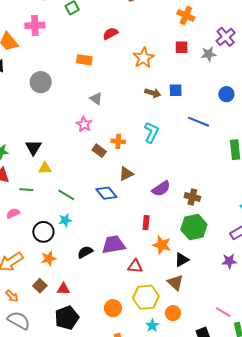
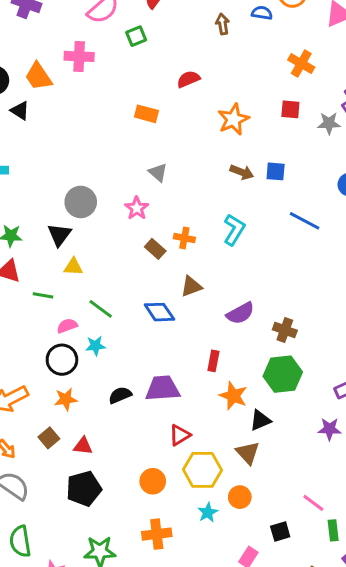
gray circle: (41, 82) -> (81, 202), moved
pink semicircle: (13, 213) -> (67, 326), moved
red triangle: (135, 266) -> (180, 435), moved, turned -42

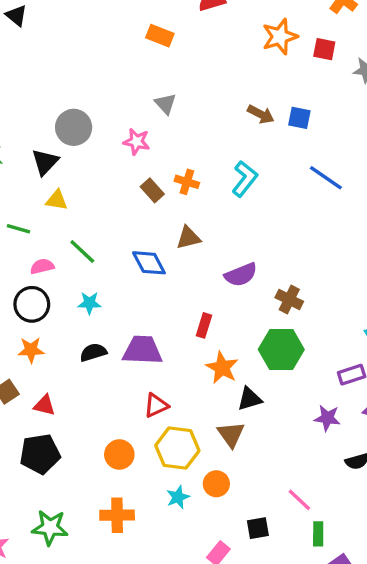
orange star: (233, 119) -> (280, 37), moved
pink star: (137, 208) -> (137, 142), turned -30
cyan star: (95, 346) -> (89, 303), moved

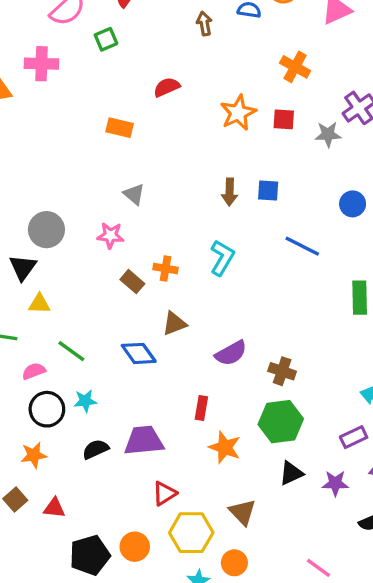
brown arrow: (261, 114) -> (230, 192), turned 72
black circle: (32, 304) -> (47, 409), moved
black triangle: (250, 399) -> (291, 473), moved
black pentagon: (40, 454) -> (90, 555), moved

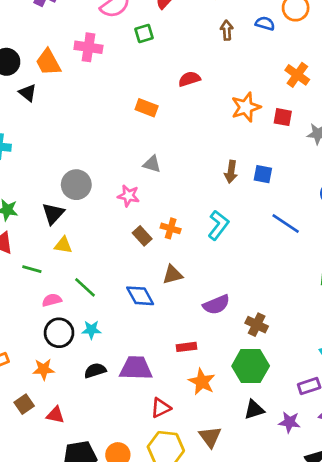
gray triangle: (134, 194) -> (152, 164), turned -30
red rectangle: (201, 408) -> (186, 347), turned 66
red triangle: (164, 493) -> (161, 408), moved

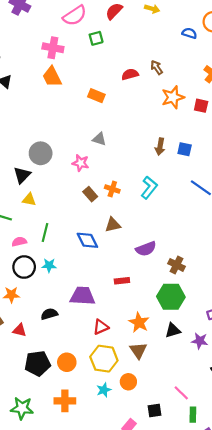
brown arrow: (227, 30) -> (157, 67), moved, turned -32
orange trapezoid: (48, 62) -> (52, 77), moved
green line: (85, 287) -> (45, 233), turned 60
black semicircle: (95, 371) -> (49, 314), moved
orange star: (202, 382) -> (139, 322), moved

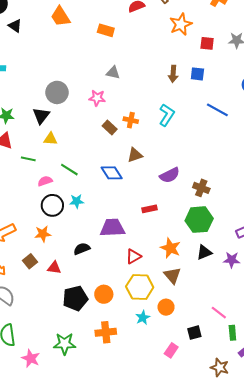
red square: (201, 106) -> (207, 43), moved
green line: (45, 233) -> (69, 170), turned -66

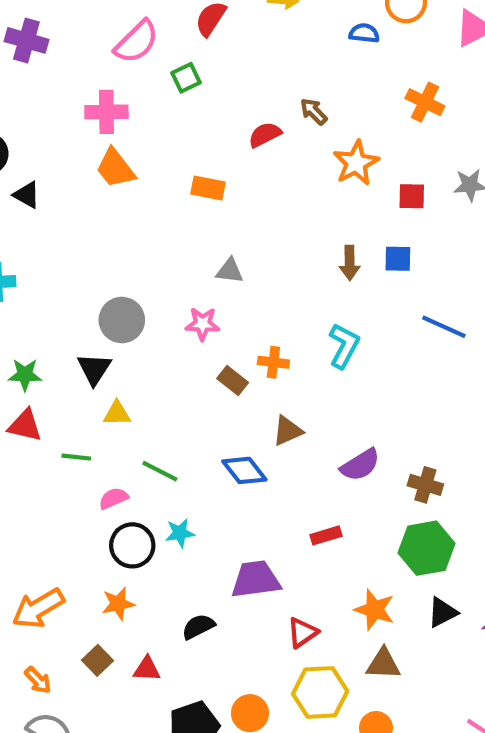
brown triangle: (172, 275) -> (383, 664), turned -42

